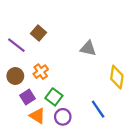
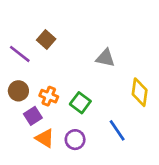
orange cross: (41, 72) -> (49, 96), moved, turned -32
green square: (54, 97) -> (80, 103), moved

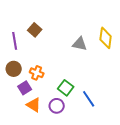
purple line: (20, 54) -> (15, 41), turned 42
yellow diamond: (140, 92) -> (106, 38), moved
green square: (80, 103) -> (66, 88), moved

